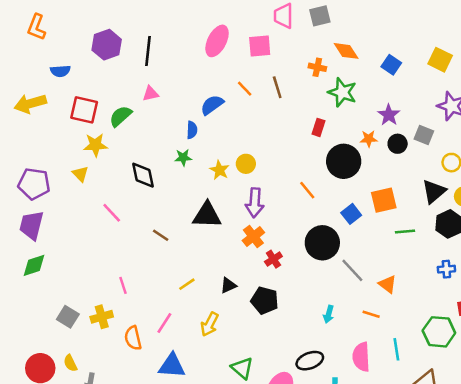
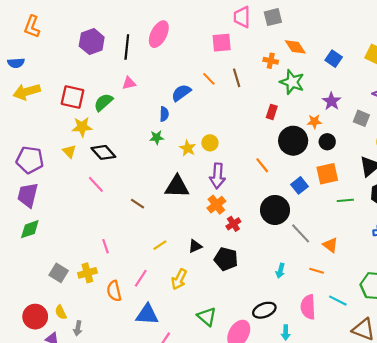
pink ellipse: (217, 41) -> (159, 34), moved
blue semicircle: (60, 71) -> (16, 63), moved
black circle: (398, 144) -> (327, 142), moved
black diamond: (143, 175) -> (103, 152), moved, turned -30
cyan line: (396, 349) -> (338, 301), turned -54

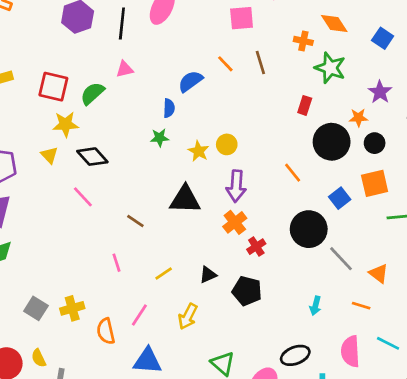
pink line: (106, 246) -> (117, 263), moved

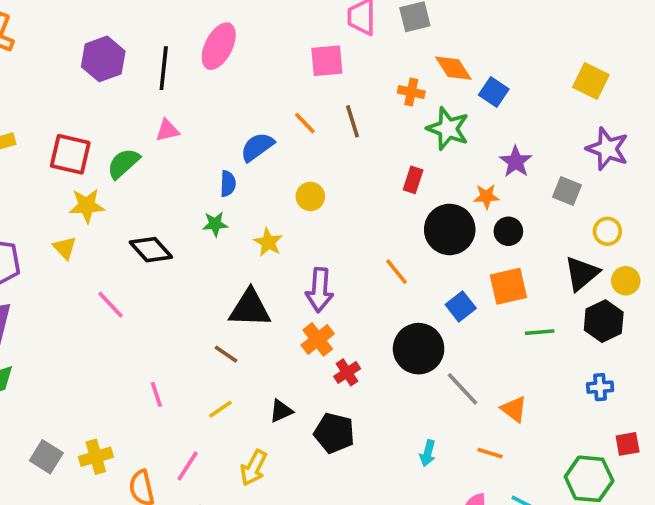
blue square: (383, 38) -> (494, 92), moved
yellow circle: (227, 144) -> (310, 196), moved
black diamond: (92, 157) -> (151, 250), moved
brown line: (135, 221) -> (226, 354), moved

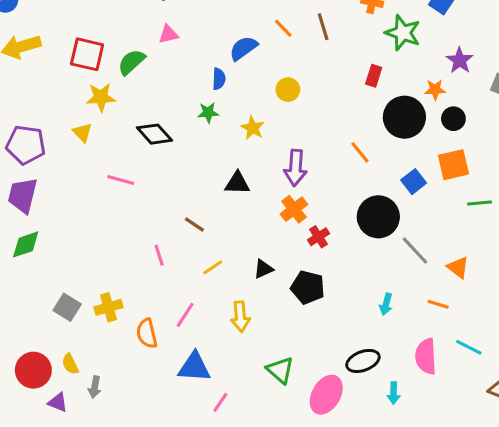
pink line: (111, 305) -> (121, 180), turned -32
black triangle: (250, 308) -> (237, 183), size x0.7
brown line: (226, 354) -> (194, 224), moved
yellow arrow: (254, 468) -> (240, 316), turned -32

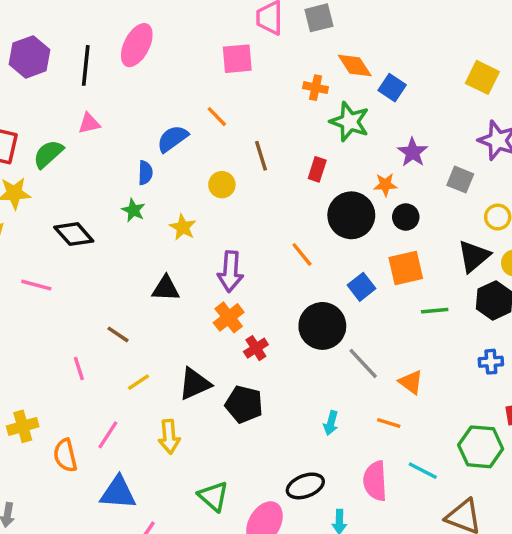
brown line: (323, 27) -> (261, 156), moved
green star: (208, 113) -> (133, 210), turned 30
black triangle: (263, 269) -> (195, 384), size x1.5

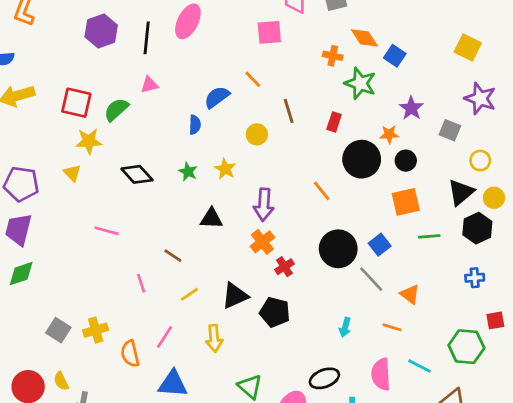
green star: (133, 210) -> (188, 172), moved
pink line: (36, 285) -> (107, 231), moved
blue square: (361, 287) -> (380, 245), moved

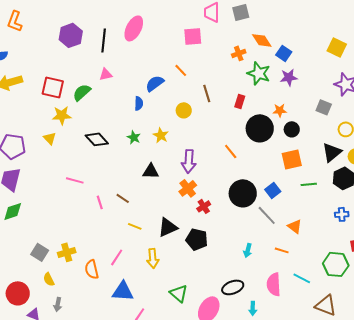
orange cross: (333, 56) -> (239, 53), turned -32
purple star: (411, 108) -> (289, 77), moved, turned 30
pink line: (141, 283) -> (100, 202), moved
yellow line: (189, 294) -> (135, 226), turned 56
yellow semicircle: (61, 381) -> (49, 279), moved

